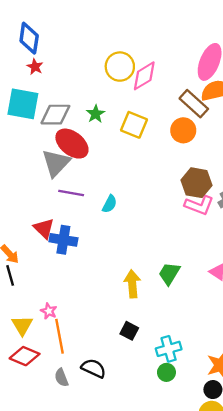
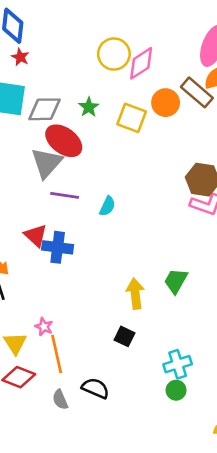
orange circle: (183, 130) -> (166, 103), moved
black square: (129, 331) -> (124, 336), moved

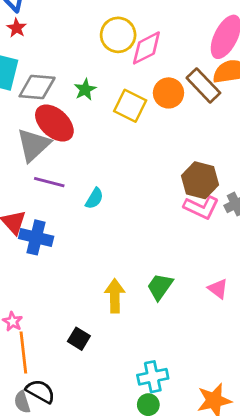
black square: (124, 336) -> (79, 339), moved
black semicircle: (95, 388) -> (40, 391), moved

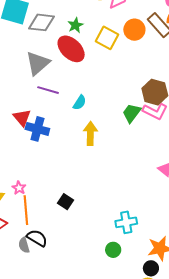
red ellipse: (54, 123) -> (71, 49), moved
green trapezoid: (160, 287) -> (132, 113), moved
yellow arrow: (115, 296) -> (90, 133), moved
cyan cross: (153, 377) -> (126, 222), moved

